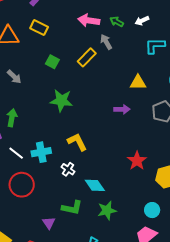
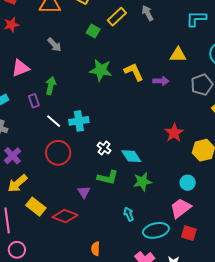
yellow rectangle: (87, 57) -> (117, 17), moved
yellow L-shape: (77, 142) -> (134, 72), moved
white cross: (68, 169) -> (104, 148), moved

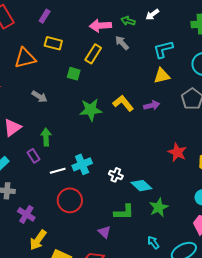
cyan L-shape: (196, 19) -> (163, 49), moved
white line: (54, 121) -> (58, 171), turned -42
white cross: (104, 148) -> (116, 175), moved

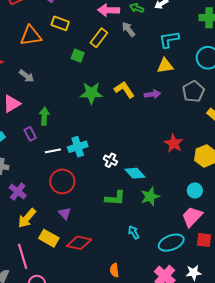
gray arrow: (39, 97) -> (26, 76), moved
purple triangle: (104, 232) -> (65, 213), moved
cyan arrow: (153, 242) -> (134, 232), moved

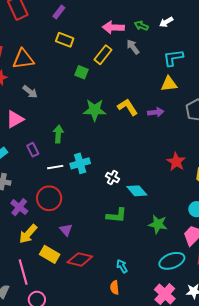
orange triangle: (31, 36) -> (23, 59), moved
green arrow: (44, 116) -> (58, 134), moved
red circle: (62, 181) -> (49, 198), moved
green star: (150, 197) -> (158, 224), moved, turned 30
cyan arrow: (134, 232) -> (122, 266), moved

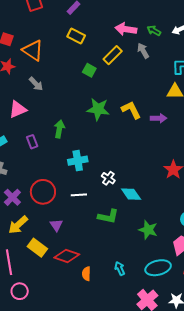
orange triangle: (23, 59) -> (33, 50), turned 35
white line: (55, 167) -> (79, 195), moved
cyan arrow: (122, 266) -> (120, 269), moved
orange semicircle: (115, 287) -> (86, 274), moved

